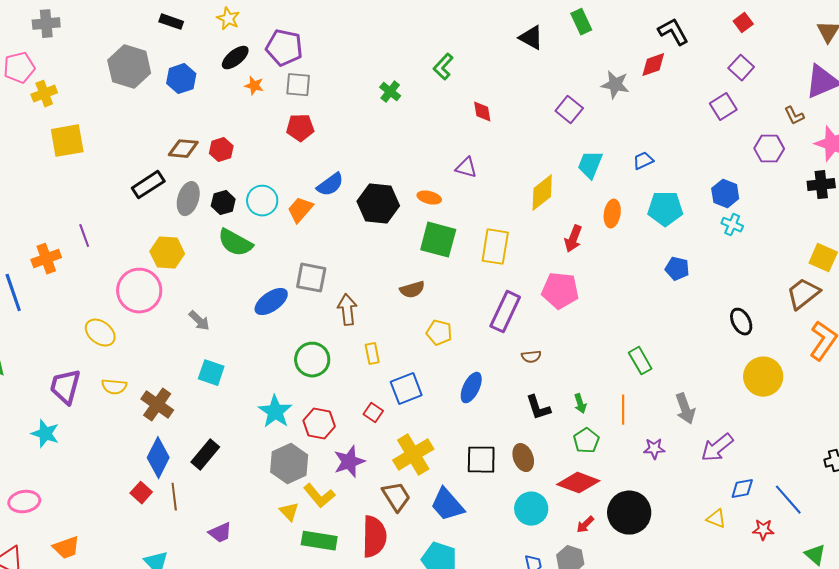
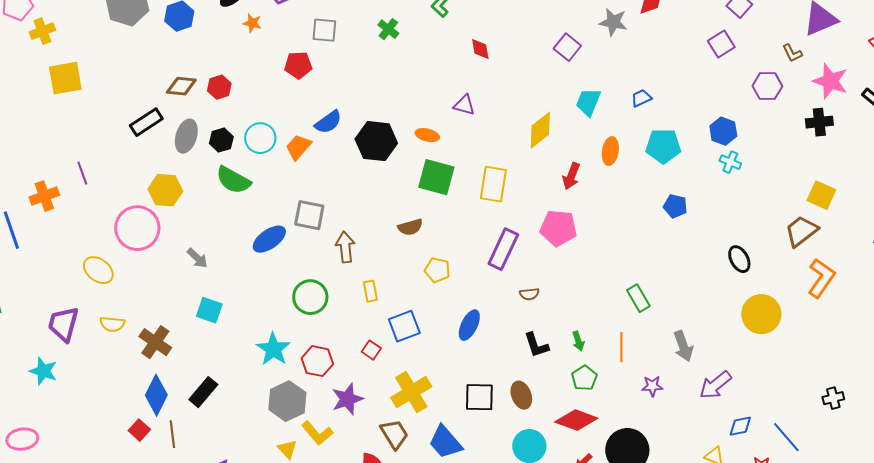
gray square: (298, 85) -> (324, 30), moved

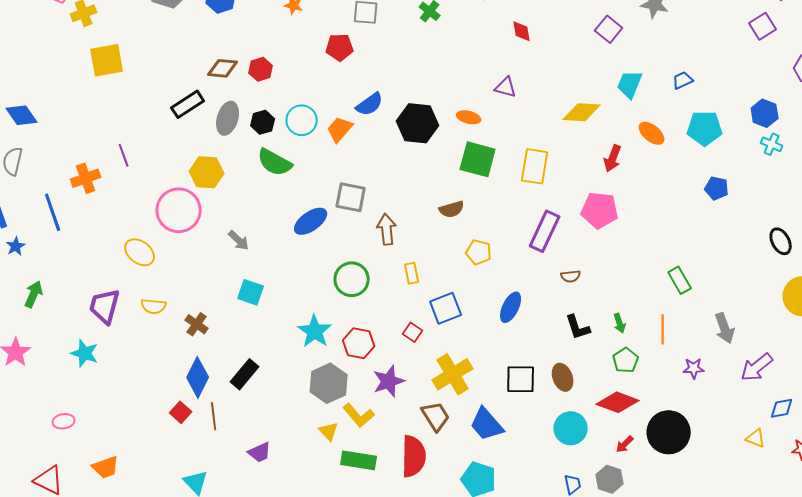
yellow diamond: (540, 130) -> (582, 112), turned 42
orange ellipse: (610, 151) -> (652, 133), turned -60
brown cross: (155, 342) -> (197, 324), size x0.7
pink ellipse: (22, 439) -> (64, 421), size x0.7

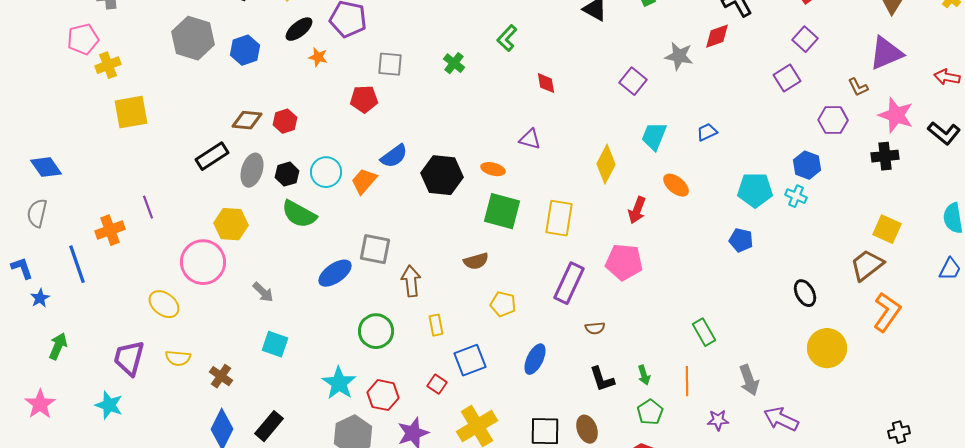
yellow diamond: (582, 112) -> (606, 164), turned -66
blue hexagon: (765, 113) -> (807, 165), moved
cyan pentagon: (705, 128) -> (755, 190), moved
purple arrow: (757, 367) -> (781, 419), turned 64

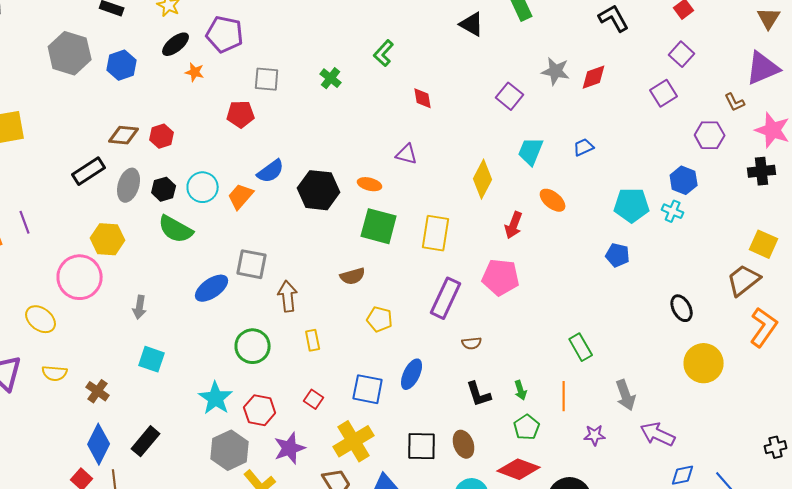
red diamond: (717, 36) -> (594, 77), moved
gray arrow: (263, 292) -> (140, 307), turned 55
blue square: (470, 360) -> (368, 389), moved, turned 32

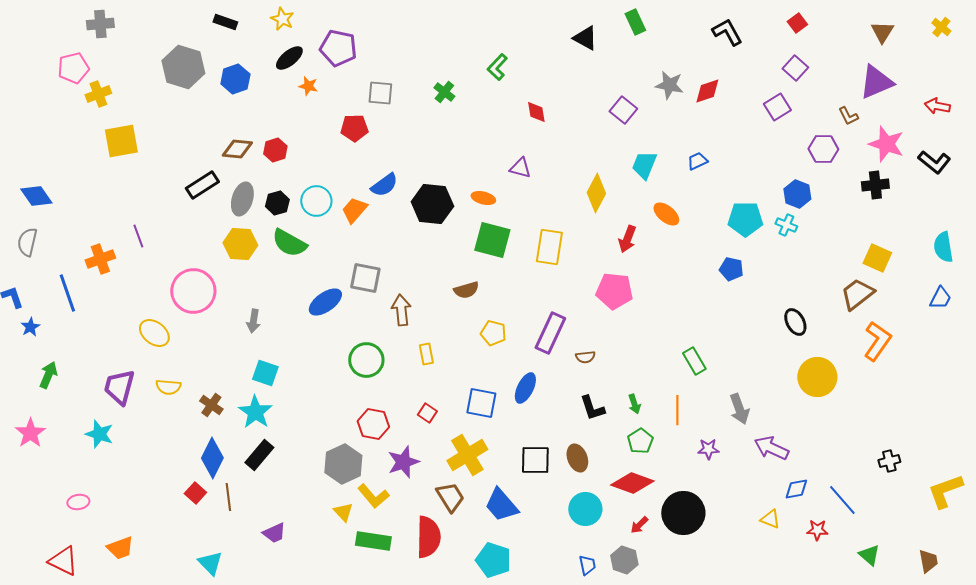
yellow hexagon: (108, 239) -> (240, 244), moved
purple rectangle: (446, 298) -> (550, 333), moved
cyan star: (216, 398) -> (255, 412), moved

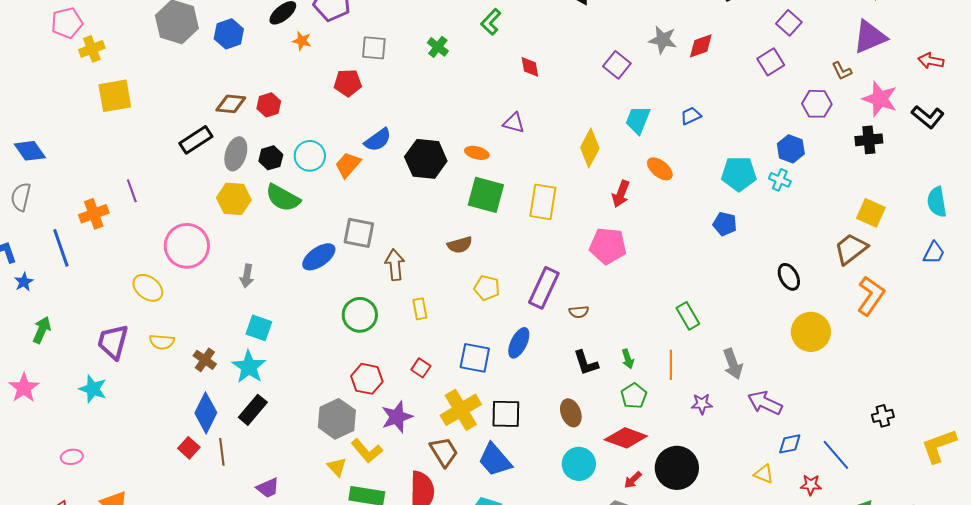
black square: (535, 460) -> (506, 414), moved

